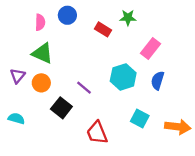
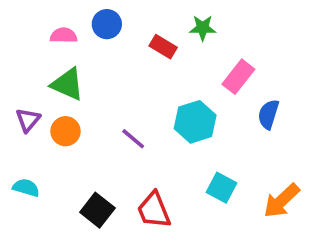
pink semicircle: (40, 22) -> (64, 35), turned -91
blue semicircle: (158, 81) -> (268, 114), moved
black square: (61, 108) -> (97, 210), moved
orange arrow: (178, 127) -> (282, 201), turned 130

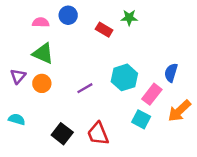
pink rectangle: (238, 77) -> (152, 94), moved
purple line: (133, 139) -> (85, 88), turned -70
orange arrow: (282, 201) -> (179, 111), moved

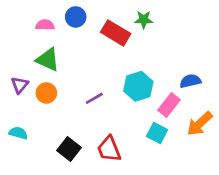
red rectangle: (104, 30) -> (116, 33), size x1.5
blue semicircle: (171, 73) -> (190, 81), turned 60

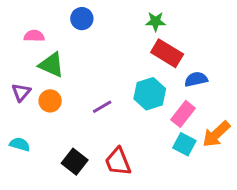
pink semicircle: (45, 25) -> (34, 36), moved
red rectangle: (116, 33) -> (167, 53), moved
blue semicircle: (190, 81) -> (196, 79), moved
cyan square: (157, 133) -> (184, 144), moved

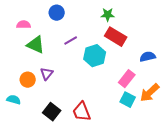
blue semicircle: (196, 79) -> (148, 57), moved
purple triangle: (21, 92) -> (47, 74), moved
cyan hexagon: (150, 94) -> (95, 56), moved
orange circle: (50, 101) -> (28, 80), moved
purple line: (102, 107) -> (71, 41), moved

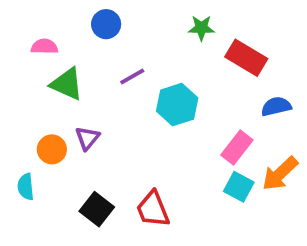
red rectangle: (116, 37) -> (246, 58), moved
cyan semicircle: (14, 100) -> (26, 187), turned -112

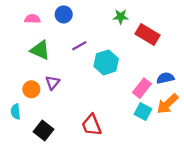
pink semicircle: (44, 47) -> (32, 19), moved
blue semicircle: (276, 106) -> (165, 78), moved
black square: (97, 209) -> (44, 131), moved

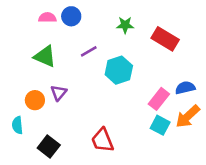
green star: (121, 17) -> (125, 25), moved
pink semicircle: (32, 19) -> (47, 18), moved

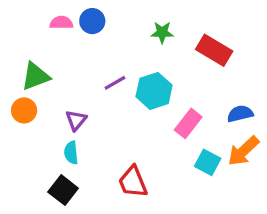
purple line: (89, 51) -> (115, 83), moved
green triangle: (45, 56) -> (35, 76), moved, turned -45
pink rectangle: (159, 99) -> (188, 123), moved
orange circle: (35, 100) -> (24, 110), moved
cyan semicircle: (17, 125) -> (71, 153), moved

